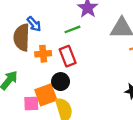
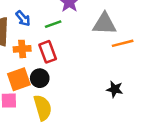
blue arrow: (34, 24) -> (23, 18), moved
orange square: (46, 95) -> (19, 79), moved

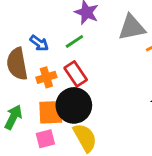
black circle: (40, 78) -> (74, 105), size x1.6
orange square: (19, 79) -> (51, 112), turned 30

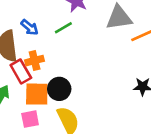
red rectangle: (76, 74) -> (21, 71), moved
black circle: (74, 105) -> (59, 89), size x0.7

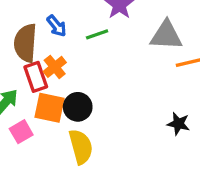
orange cross: (35, 61) -> (55, 67), turned -36
pink square: (30, 119) -> (21, 132), moved, turned -30

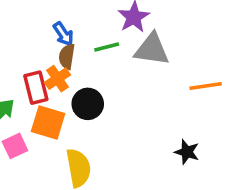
gray triangle: (166, 35) -> (152, 49), moved
brown semicircle: (25, 43) -> (67, 57), moved, size x0.6
black circle: (78, 107) -> (88, 104), moved

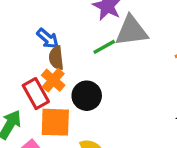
green line: (107, 47) -> (104, 47), moved

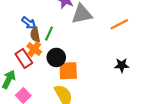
green line: (104, 47) -> (49, 34), moved, turned -32
orange square: (55, 122) -> (68, 71), moved

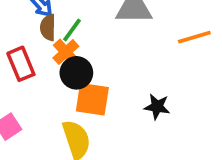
orange cross: (34, 49) -> (66, 52), moved
black star: (122, 65) -> (157, 107), moved

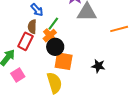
brown semicircle: (48, 27) -> (32, 27), moved
red rectangle: (21, 64) -> (25, 41), turned 48

